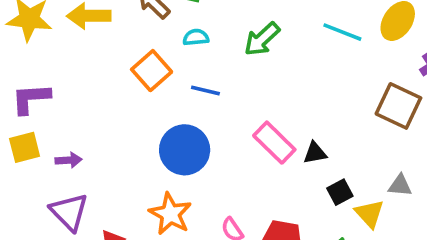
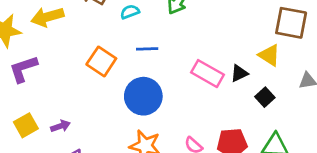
orange square: (152, 71) -> (101, 61), moved
purple L-shape: (31, 99) -> (23, 69), moved
yellow triangle: (370, 214) -> (269, 55), moved

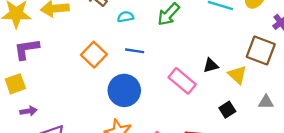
black triangle: (239, 73) -> (211, 65), moved
yellow square: (26, 125) -> (15, 84), moved
purple arrow: (60, 126) -> (29, 111), moved

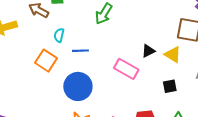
cyan semicircle: (126, 17) -> (59, 35), moved, turned -56
black square: (227, 110) -> (170, 86), turned 32

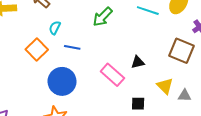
yellow triangle: (173, 55) -> (165, 86), moved
black square: (170, 86) -> (138, 104), moved

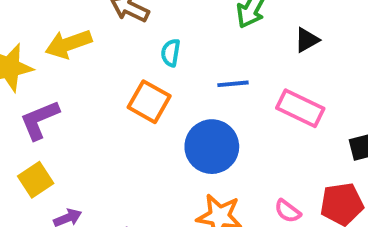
blue line: (72, 47) -> (233, 84), moved
black triangle: (138, 62) -> (307, 40), moved

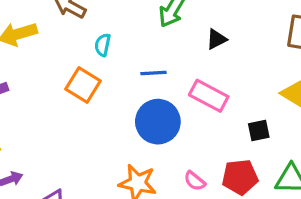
blue circle: (212, 147) -> (158, 122), moved

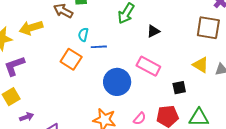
blue line: (154, 73) -> (99, 47), moved
pink semicircle: (195, 181) -> (140, 119), turned -88

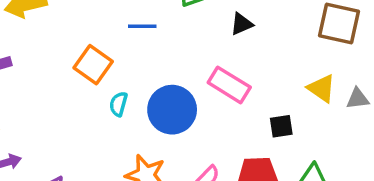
cyan semicircle: (83, 35) -> (119, 104), moved
blue line: (99, 47) -> (142, 26), moved

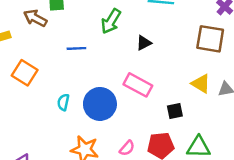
orange square: (93, 65) -> (25, 73), moved

